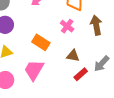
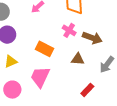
brown arrow: (96, 25) -> (92, 38), moved, turned 126
red rectangle: (81, 74) -> (87, 90), moved

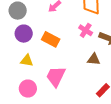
orange rectangle: (44, 49) -> (51, 39), moved
yellow triangle: (11, 62) -> (27, 61), turned 32

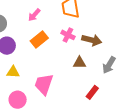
orange rectangle: (51, 39) -> (39, 40), moved, turned -60

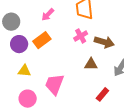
pink cross: (68, 35) -> (81, 36), turned 32
orange rectangle: (39, 40) -> (42, 40), moved

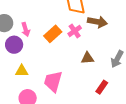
pink arrow: (48, 15) -> (26, 29), moved, turned -56
orange rectangle: (42, 40) -> (53, 34), moved
brown arrow: (104, 42) -> (97, 22), moved

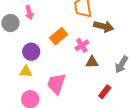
pink arrow: (26, 29) -> (29, 13), moved
pink cross: (75, 31) -> (82, 45), moved
purple circle: (14, 45) -> (31, 52), moved

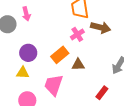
orange rectangle: (58, 36) -> (60, 55), moved
pink cross: (82, 45) -> (77, 34), moved
brown triangle: (92, 62) -> (78, 65), moved

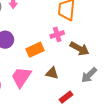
brown arrow: (101, 27) -> (80, 49), moved
brown triangle: (78, 65) -> (52, 73), moved

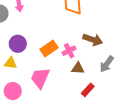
pink cross: (57, 34) -> (69, 51), moved
brown triangle: (52, 73) -> (78, 68), moved

